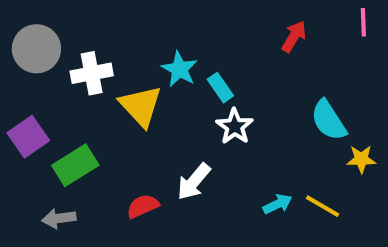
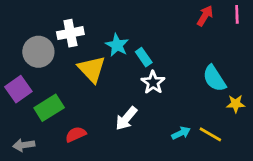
red arrow: (294, 37) -> (205, 16), moved
gray circle: (36, 49) -> (38, 52), moved
white cross: (92, 73) -> (70, 33), moved
red semicircle: (143, 206) -> (76, 134), moved
gray arrow: (59, 218) -> (24, 145), moved

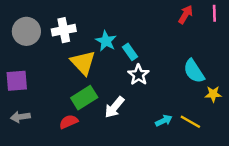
gray circle: (38, 52) -> (26, 31), moved
purple square: (18, 89) -> (17, 81), turned 30
green rectangle: (49, 108) -> (84, 98), moved
gray arrow: (24, 145) -> (20, 117), moved

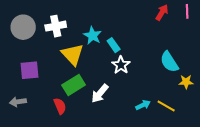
purple square: (17, 81) -> (29, 70), moved
red semicircle: (69, 122) -> (60, 106), turned 91

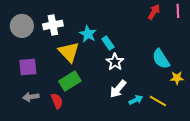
white arrow: (100, 93) -> (118, 89), moved
gray arrow: (18, 102) -> (31, 97), moved

